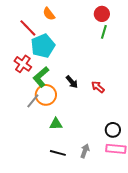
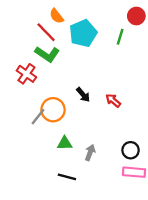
red circle: (102, 14) -> (136, 16), moved
red line: (28, 28) -> (46, 32), moved
cyan pentagon: (43, 46) -> (83, 33), moved
green L-shape: (41, 77) -> (47, 54), moved, turned -105
gray arrow: (85, 151) -> (90, 153), moved

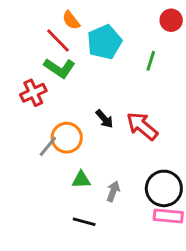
green line: (120, 37) -> (151, 61), moved
red cross: (26, 74) -> (33, 93), turned 30
red arrow: (113, 100) -> (142, 126), size x1.6
black circle: (131, 150) -> (164, 188), size x1.6

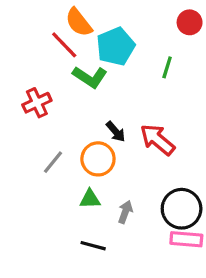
orange semicircle: (71, 20) -> (79, 22), size x1.4
green L-shape: (59, 68) -> (90, 77), moved
orange circle: (67, 138) -> (98, 159), moved

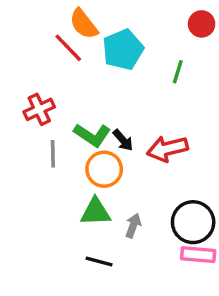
green L-shape: (90, 77) -> (92, 135), moved
red arrow: (157, 140) -> (167, 149), turned -54
gray line: (53, 162) -> (53, 154), moved, turned -40
green triangle: (90, 199) -> (96, 212), size x1.4

